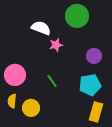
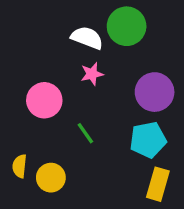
white semicircle: (41, 28) -> (87, 38), moved
purple circle: (94, 56) -> (155, 92), size x1.5
pink circle: (15, 75) -> (44, 100), moved

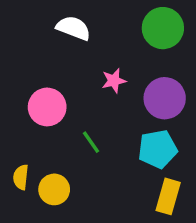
green circle: (127, 26) -> (163, 28), moved
white semicircle: (87, 38) -> (73, 28), moved
pink star: (92, 74) -> (114, 81), moved

